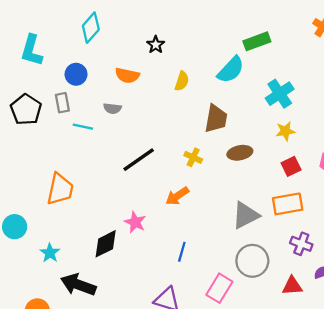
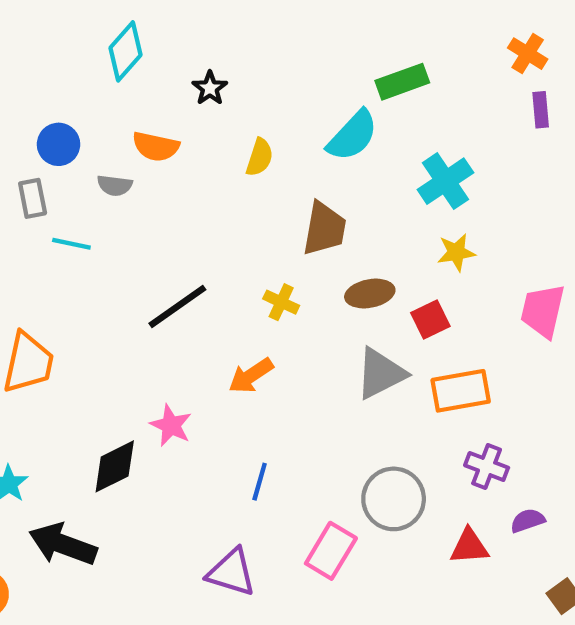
cyan diamond: (91, 28) -> (126, 51), moved
gray semicircle: (112, 108) -> (115, 185), moved
red square: (291, 166) -> (430, 319), moved
gray triangle: (246, 215) -> (381, 374), moved

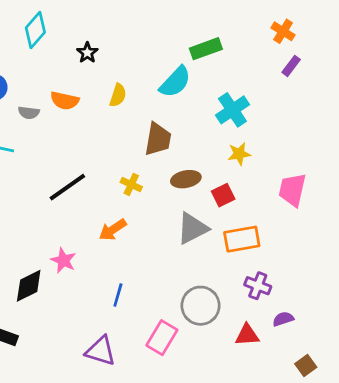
purple rectangle: (541, 110) -> (291, 66), turned 42
orange semicircle: (156, 147) -> (65, 101), moved

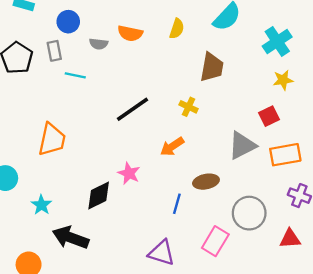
brown ellipse: (186, 179) -> (206, 182), moved

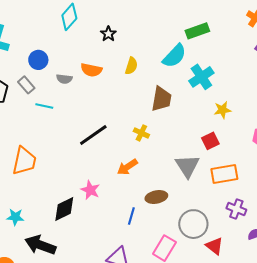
cyan cross: (277, 41) -> (201, 77), moved
gray rectangle: (54, 51) -> (26, 85), turned -30
gray triangle: (242, 145) -> (187, 166), turned -36
cyan star: (41, 205) -> (15, 217), turned -30
red triangle: (290, 239) -> (214, 246), moved, turned 42

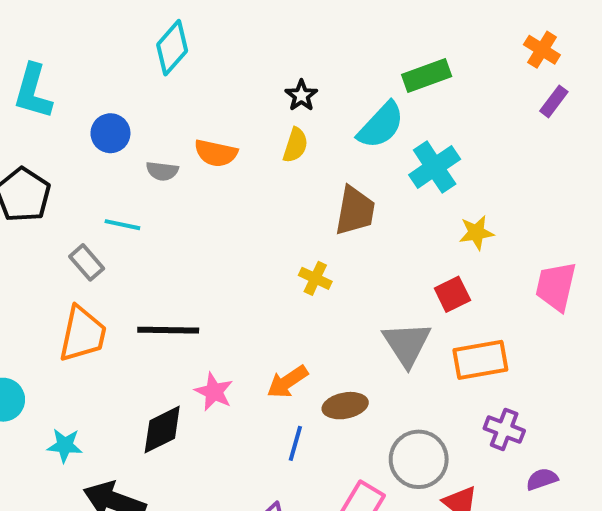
black star: (108, 34) -> (301, 95), moved
gray rectangle: (26, 85) -> (87, 262), moved
black line: (93, 135) -> (168, 330), moved, turned 36
orange arrow: (127, 167) -> (287, 382), moved

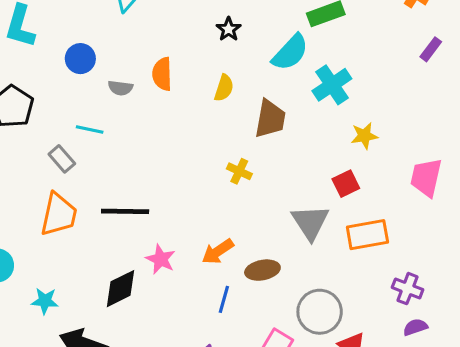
purple rectangle: (554, 101) -> (431, 49), moved
yellow semicircle: (295, 145) -> (224, 88), moved
orange semicircle: (216, 153) -> (162, 74), turned 76
purple cross: (504, 429) -> (408, 289), moved

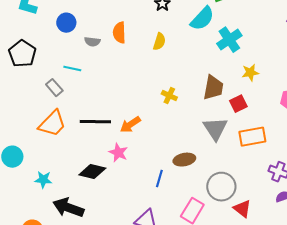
brown trapezoid: (270, 119) -> (213, 88), moved
orange trapezoid: (59, 214) -> (52, 124), turned 32
orange arrow: (218, 252) -> (130, 125), moved
black diamond: (120, 289) -> (92, 172), turned 40

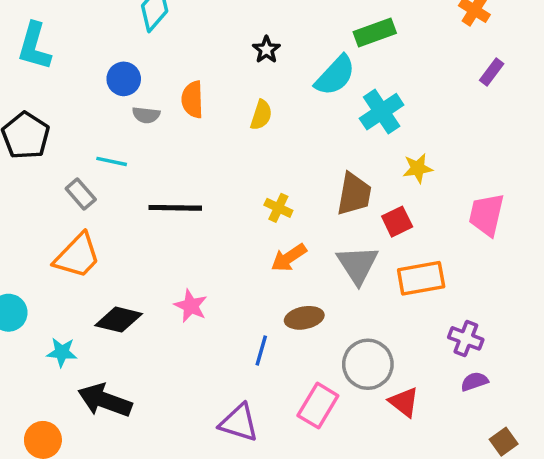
blue circle: (66, 23) -> (124, 79), moved
black line: (95, 122) -> (175, 208), moved
orange arrow: (130, 125) -> (289, 258), moved
black diamond: (92, 172) -> (119, 320), moved

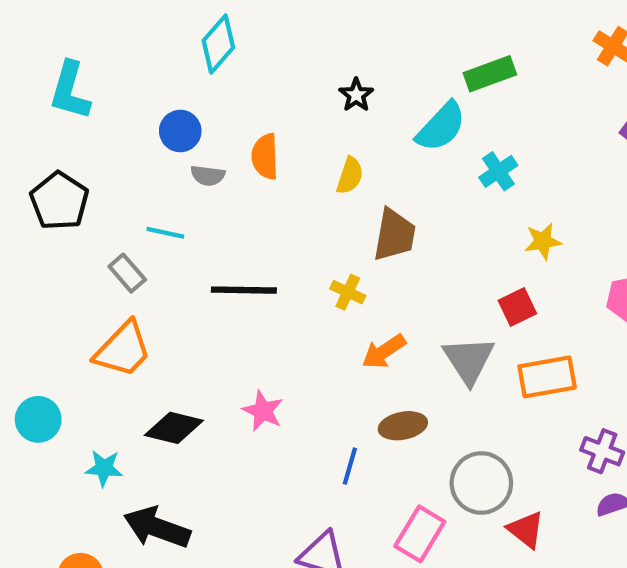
cyan cross: (382, 112) -> (498, 171), size x0.7
brown trapezoid: (354, 194) -> (394, 235), moved
yellow cross: (278, 208) -> (348, 292), moved

